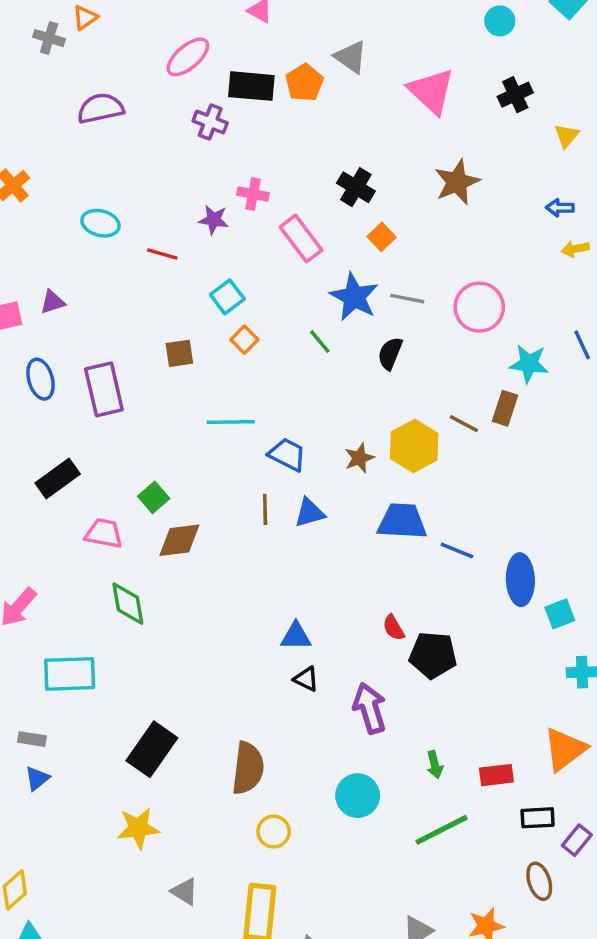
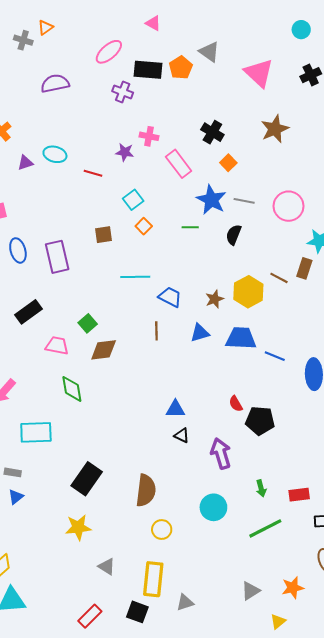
purple triangle: (53, 302) -> (25, 163), moved
green line: (320, 341) -> (190, 227), turned -49
blue triangle: (310, 513) -> (200, 333), moved

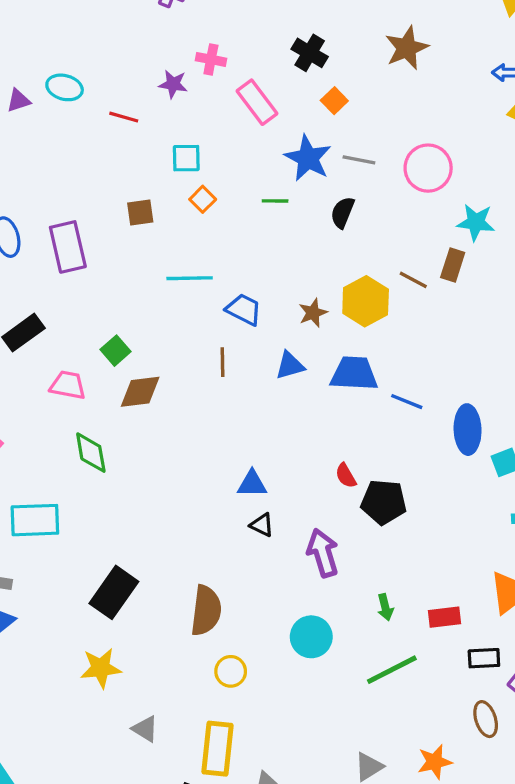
cyan square: (133, 200) -> (186, 158), turned 36

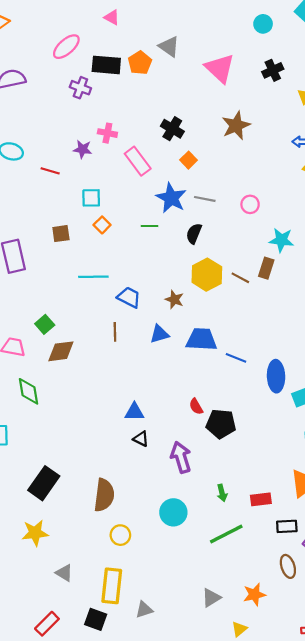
pink circle: (428, 168) -> (250, 204), size x0.6
yellow hexagon: (366, 301) -> (207, 275), moved
brown star: (313, 313) -> (174, 299), turned -30

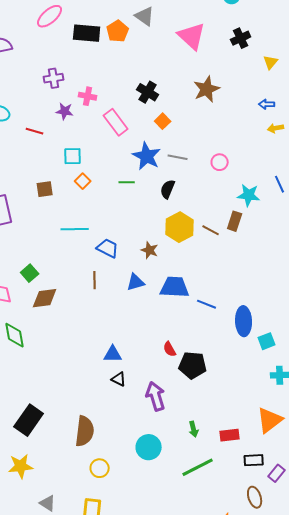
purple cross: (80, 88) -> (54, 78), moved, turned -30

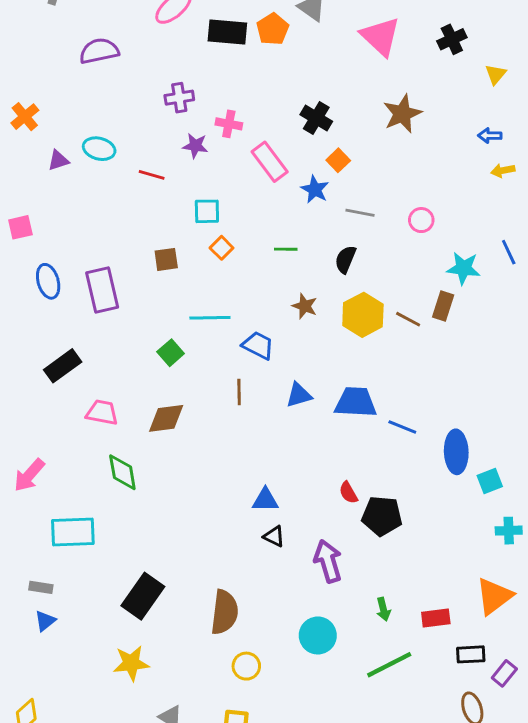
blue star: (147, 156) -> (315, 189), moved, size x0.7
brown star: (150, 250) -> (305, 306), moved
green square: (30, 273) -> (171, 353), moved

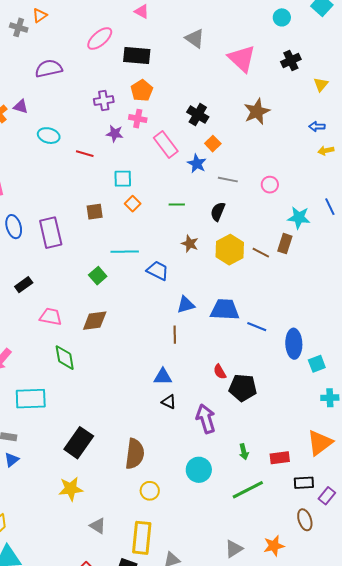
orange pentagon: (273, 29) -> (142, 91), moved
purple triangle: (58, 160) -> (21, 107), moved, turned 35
black rectangle: (63, 366) -> (24, 285), size x0.7
brown line: (239, 392) -> (175, 335), moved

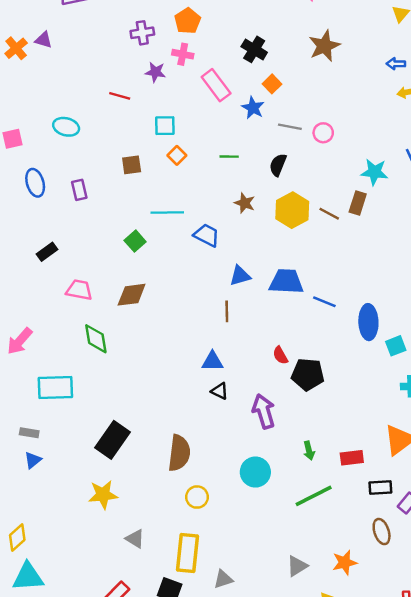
cyan ellipse: (49, 136) -> (66, 127), moved
pink circle: (270, 185) -> (323, 133), moved
purple rectangle: (51, 233) -> (79, 190), size x0.6

